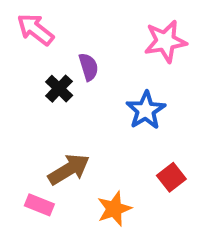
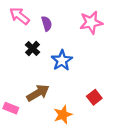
purple semicircle: (89, 67) -> (47, 24), moved
blue star: (146, 110) -> (62, 60), moved
pink rectangle: (39, 205) -> (11, 108), moved

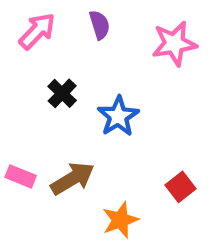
pink arrow: (20, 16) -> (37, 31), turned 96
purple semicircle: (47, 24) -> (100, 25), moved
pink rectangle: (11, 108) -> (21, 176), moved

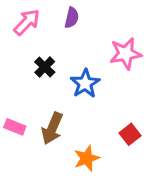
purple semicircle: (100, 25) -> (72, 18), turned 30
pink star: (174, 44) -> (126, 54), moved
brown arrow: (73, 179) -> (52, 128), turned 144

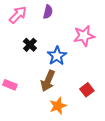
brown arrow: (52, 128) -> (48, 81), moved

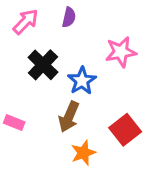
black cross: (30, 45) -> (43, 65), size x1.5
red square: (87, 90) -> (125, 130), size x1.5

